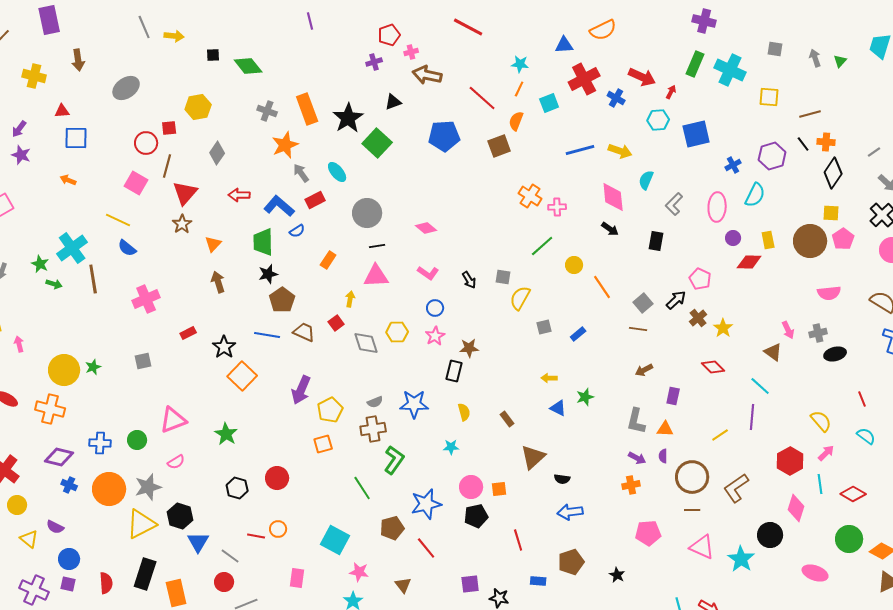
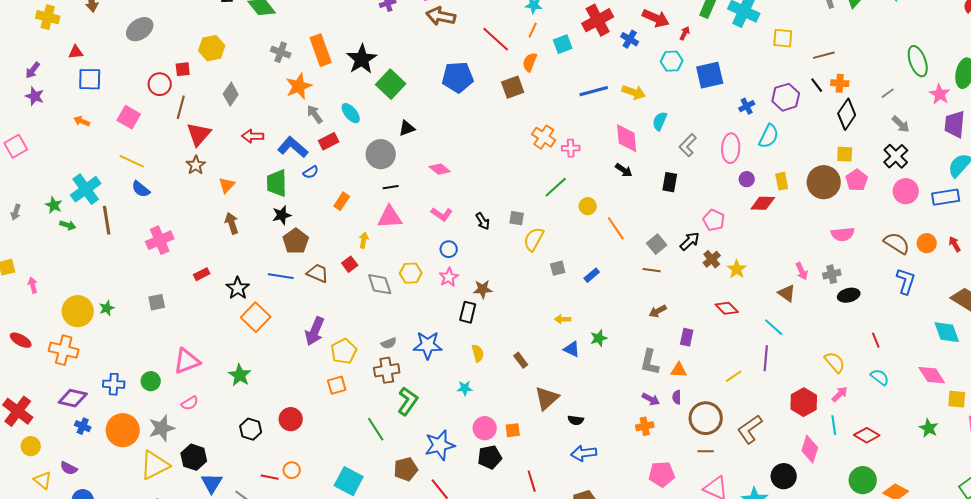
black triangle: (393, 102) -> (407, 128), moved
pink square: (136, 183) -> (129, 117), moved

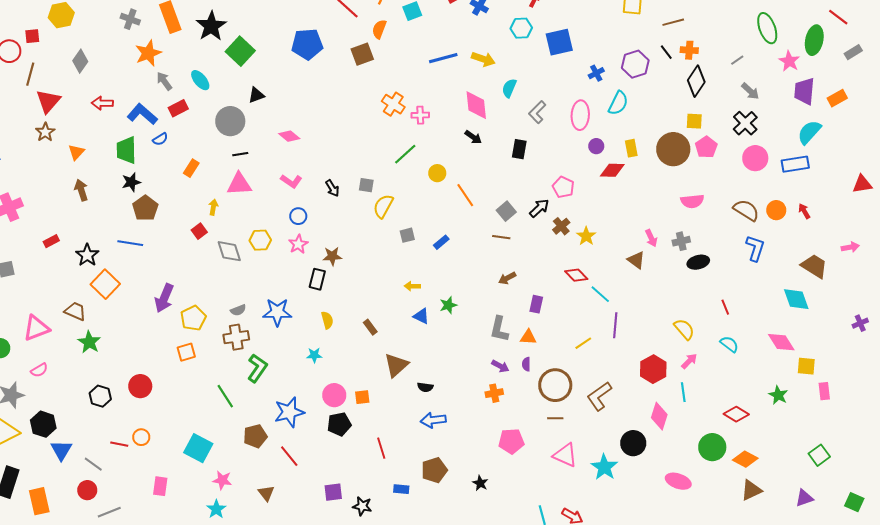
brown trapezoid: (318, 273) -> (75, 311), moved
cyan line: (774, 327) -> (600, 294), moved
red diamond: (867, 435) -> (736, 414), moved

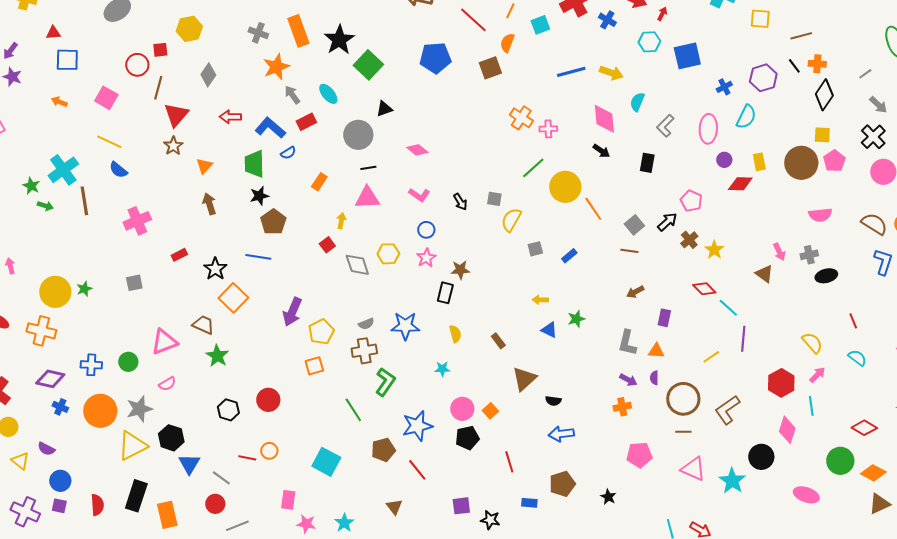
yellow circle: (437, 173) -> (565, 187), size x1.8
orange square: (362, 397) -> (490, 411), turned -35
pink star: (222, 480) -> (306, 524), moved

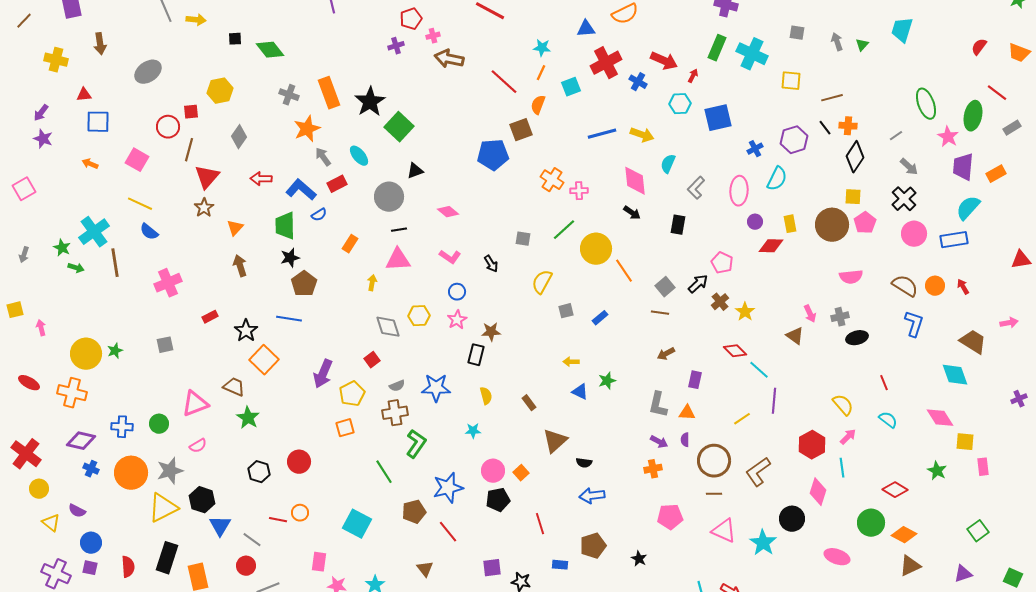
blue pentagon: (435, 58) -> (493, 155), moved
gray square: (494, 199) -> (523, 239), moved
red square: (327, 245) -> (372, 360), moved

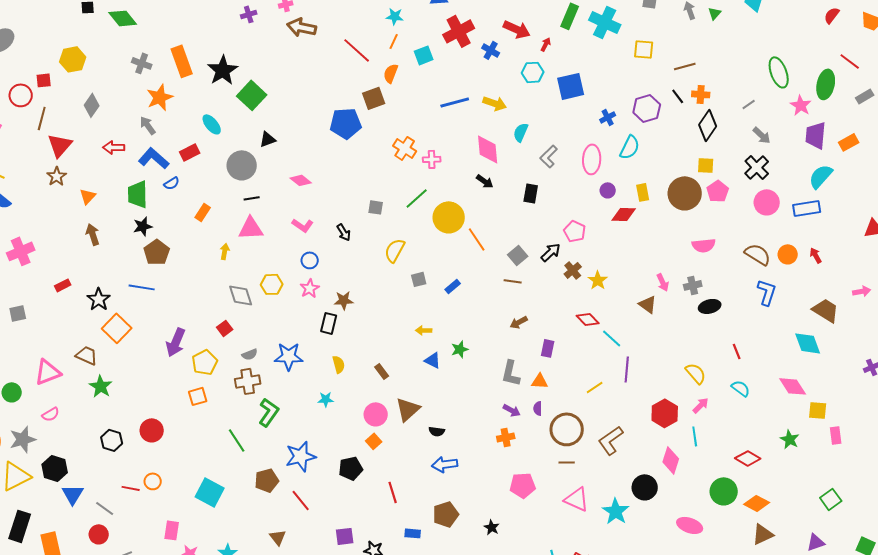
gray arrow: (323, 157) -> (148, 125), moved
pink circle: (493, 471) -> (376, 414), moved

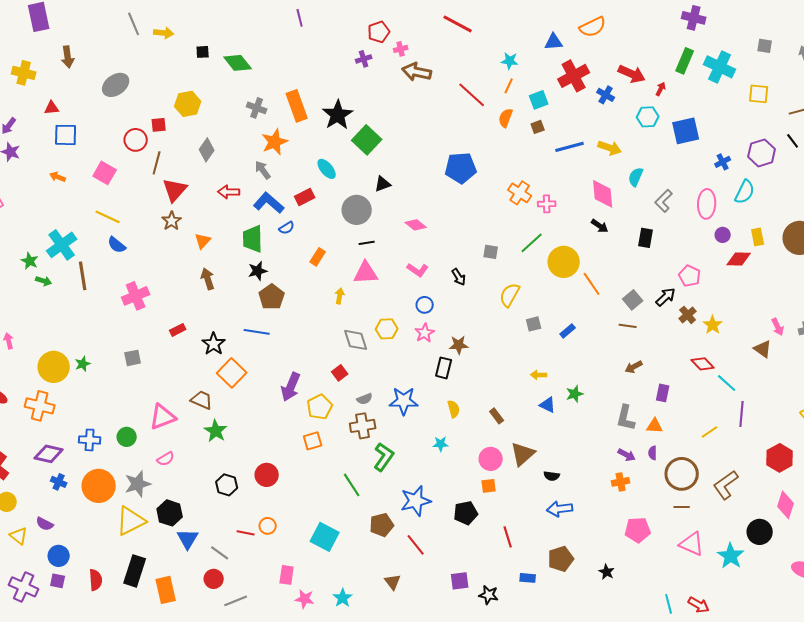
brown square: (374, 98) -> (538, 127), moved, size x0.6
orange square: (374, 441) -> (489, 486), turned 35

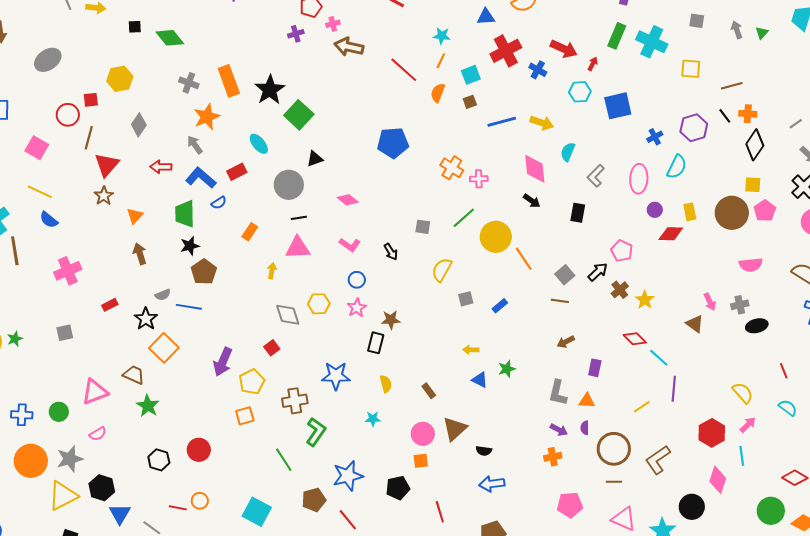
gray semicircle: (365, 399) -> (163, 295), moved

